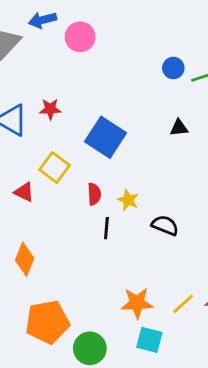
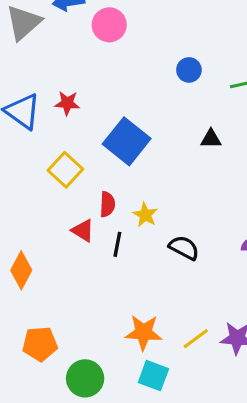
blue circle: (173, 68) -> (189, 70), moved
red triangle: (24, 192) -> (83, 231), moved
orange pentagon: (47, 322) -> (40, 344), size x0.7

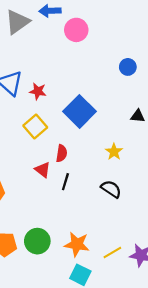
red star: (67, 103) -> (38, 91), moved
yellow star: (145, 215) -> (114, 152), moved
green circle: (85, 378) -> (37, 241), moved

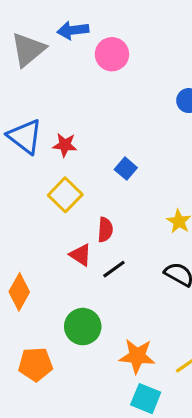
blue square: (80, 111) -> (126, 169), size x0.5
black line: (65, 182) -> (114, 269), turned 42
green circle: (37, 241) -> (83, 327), moved

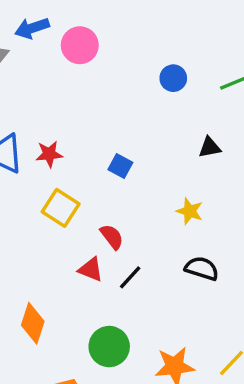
red semicircle: (105, 230) -> (112, 237), turned -30

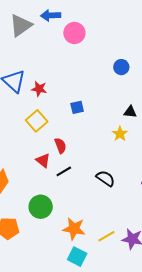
blue square: (120, 166) -> (77, 107), turned 32
yellow star: (190, 211) -> (120, 134), moved

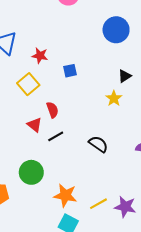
blue circle: (121, 67) -> (116, 30), size x1.6
red star: (39, 89) -> (40, 56), moved
black triangle: (130, 112) -> (125, 76), turned -40

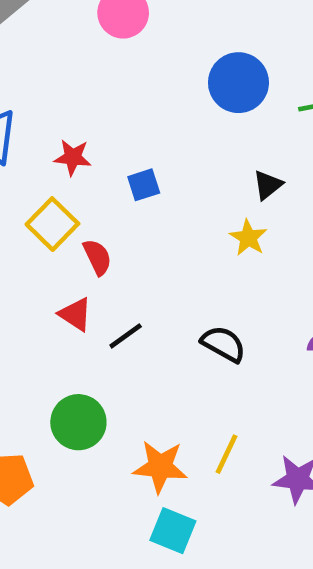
red semicircle: (52, 110) -> (97, 257), moved
yellow line: (99, 204) -> (226, 454), moved, turned -30

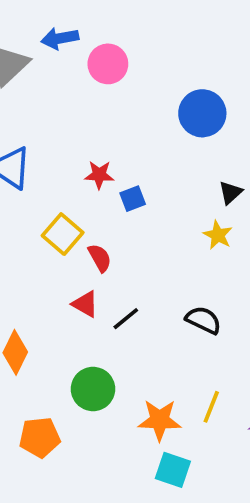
red star: (73, 157) -> (99, 175), moved

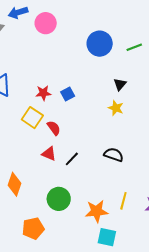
red star: (99, 175) -> (43, 93), moved

